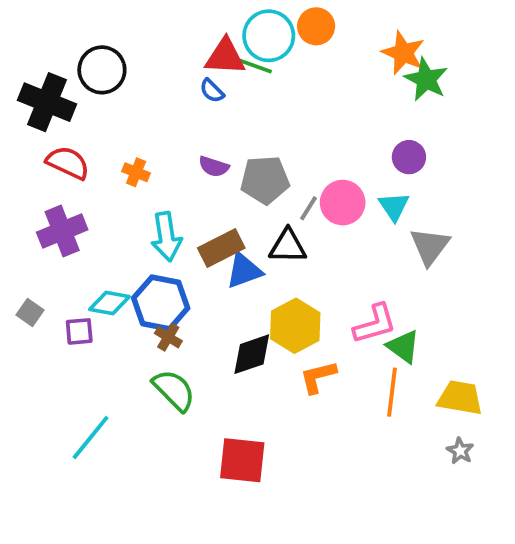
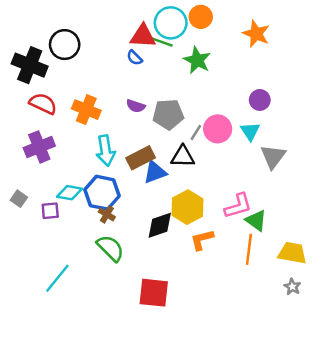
green star: (426, 79) -> (197, 60), moved
orange cross: (136, 172) -> (86, 110), size x1.6

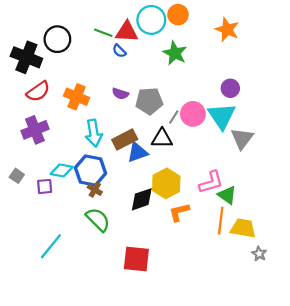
green line: (162, 42) -> (103, 33), moved
red semicircle: (43, 104) -> (38, 91), turned 120
cyan triangle: (250, 131) -> (222, 116), size x1.6
yellow trapezoid: (292, 253) -> (243, 228), moved

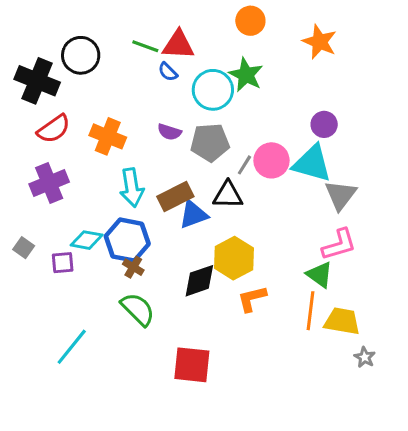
cyan circle: (151, 20) -> (213, 90), moved
cyan triangle: (222, 116) -> (312, 163), turned -40
pink L-shape: (211, 182) -> (339, 245), moved

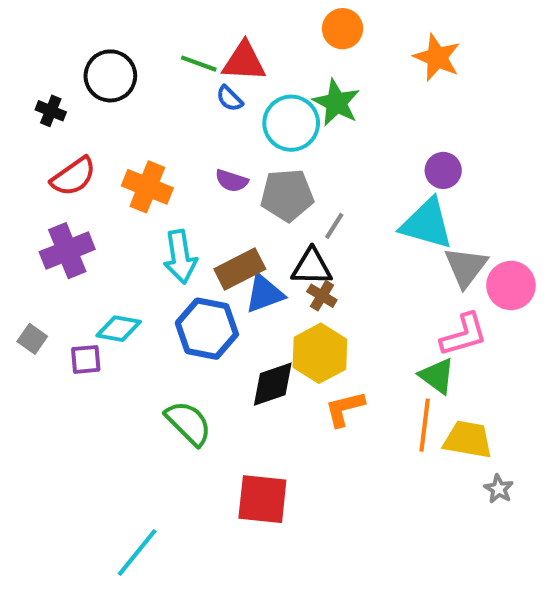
black cross: (37, 81) -> (51, 111), size x0.5
pink circle: (271, 160) -> (511, 285), moved
blue hexagon: (127, 240) -> (207, 329), moved
brown cross: (133, 267) -> (322, 296), moved
cyan line: (72, 347) -> (137, 553), moved

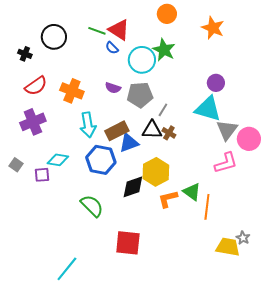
red triangle: (244, 62) -> (119, 30), turned 30
brown cross: (322, 296) -> (169, 133), moved
green triangle: (437, 376) -> (192, 192), moved
yellow trapezoid: (468, 440) -> (228, 247), moved

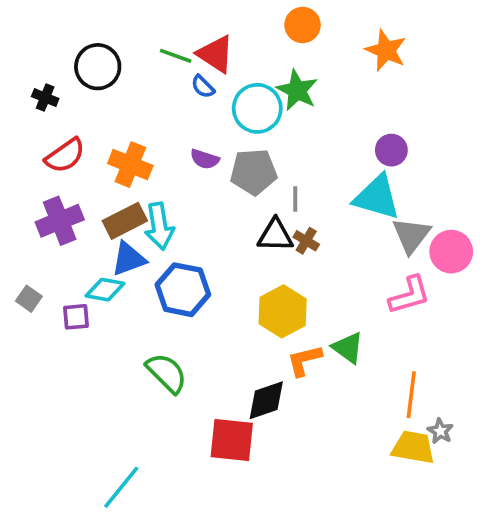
gray line: (163, 110) -> (295, 199), turned -32
brown rectangle: (117, 131) -> (125, 221), moved
blue triangle: (129, 143) -> (129, 259), moved
black diamond: (133, 187) -> (266, 400), moved
orange line: (207, 207) -> (411, 395), moved

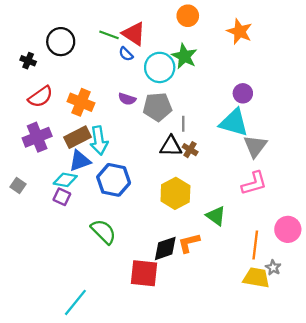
pink circle: (451, 252) -> (288, 229), moved
purple square: (76, 317) -> (62, 197), moved, turned 30
orange L-shape: (304, 360) -> (189, 243), moved

